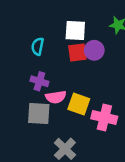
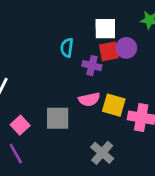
purple cross: (39, 81) -> (92, 66), moved
gray square: (39, 113) -> (58, 118), moved

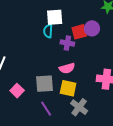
white square: (105, 29) -> (55, 17), moved
yellow square: (114, 105) -> (68, 88), moved
purple line: (16, 154) -> (46, 109), moved

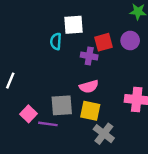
purple circle: (92, 28) -> (130, 41), moved
cyan semicircle: (48, 31) -> (56, 41), moved
purple line: (46, 109) -> (48, 124), moved, turned -49

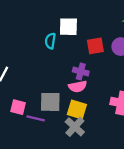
purple cross: (89, 56) -> (81, 71), moved
pink square: (28, 114) -> (18, 107), turned -35
gray cross: (104, 134) -> (75, 127), moved

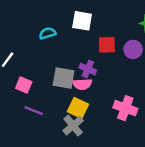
cyan semicircle: (50, 41) -> (48, 33), moved, turned 56
gray square: (50, 102) -> (64, 78), moved
pink square: (18, 107) -> (24, 85), moved

